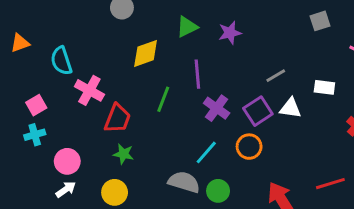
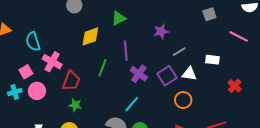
purple star: (230, 33) -> (161, 31), moved
pink square: (36, 105) -> (26, 72), moved
orange circle: (249, 147) -> (183, 100), moved
pink circle: (67, 161) -> (37, 91), moved

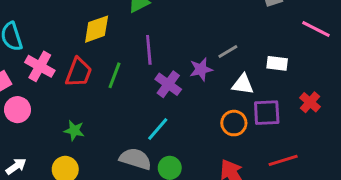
purple star: (161, 31) -> (201, 69), moved
purple square: (167, 76) -> (267, 113), moved, turned 30
red trapezoid: (71, 81) -> (79, 72), moved

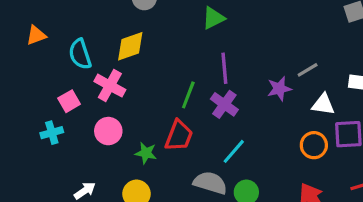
yellow diamond: (97, 29) -> (130, 46), moved
red trapezoid: (79, 72) -> (179, 136), moved
purple cross: (168, 84) -> (224, 104), moved
pink circle: (17, 110) -> (108, 131), moved

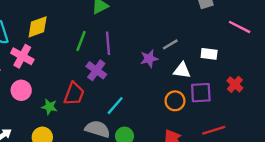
green line: (188, 95) -> (81, 41), moved
purple cross: (224, 104) -> (96, 70), moved

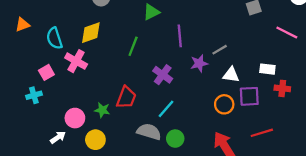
purple line: (108, 43) -> (180, 36), moved
white rectangle: (209, 54) -> (267, 69), moved
purple cross: (96, 70) -> (163, 75), moved
red cross: (235, 84) -> (282, 88), turned -35
pink circle: (21, 90) -> (75, 118), moved

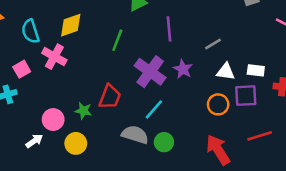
purple star: (199, 63) -> (183, 69), moved, turned -30
white rectangle: (267, 69) -> (256, 70), moved
purple cross: (163, 75) -> (150, 72), size x1.4

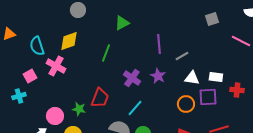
purple line: (169, 29) -> (159, 44), moved
purple cross: (150, 72) -> (132, 78), size x0.7

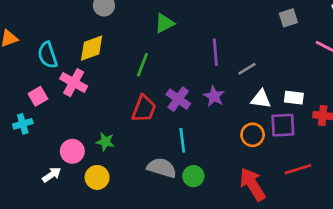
red trapezoid: (100, 98) -> (144, 109), moved
cyan line: (135, 108) -> (182, 140), turned -48

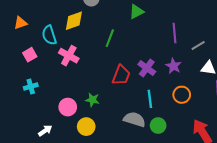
yellow diamond: (92, 48) -> (74, 21), moved
green line: (142, 65) -> (110, 38), moved
pink square: (38, 96) -> (30, 55), moved
orange circle: (253, 135) -> (182, 95), moved
white arrow: (52, 175) -> (45, 131), moved

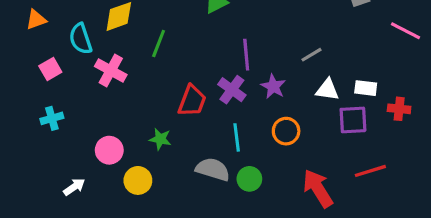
purple line: (175, 33) -> (246, 55), moved
green line: (110, 38) -> (159, 43), moved
green star: (92, 100) -> (160, 139), moved

